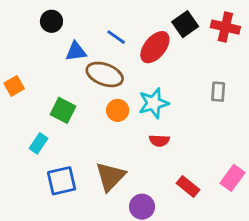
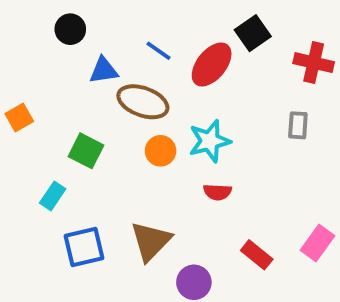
red cross: (225, 27) -> (314, 63), moved

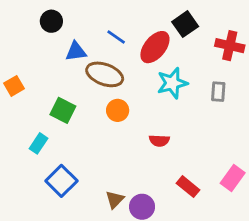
cyan star: (210, 141) -> (172, 83), moved
brown triangle: (151, 241) -> (115, 200), moved, size x0.6
blue square: (84, 247) -> (61, 181), turned -32

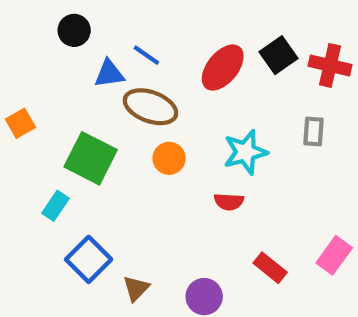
black square: (185, 24) -> (278, 55), moved
blue line: (116, 37) -> (146, 55), moved
cyan star: (172, 83) -> (245, 152), moved
green square: (63, 110) -> (91, 158), size x1.4
brown triangle: (115, 200) -> (136, 288), moved

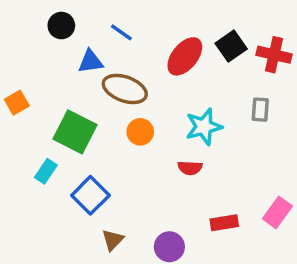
blue line: (146, 55) -> (121, 32), moved
blue square: (89, 259) -> (90, 195), moved
red rectangle: (270, 268) -> (224, 223), turned -48

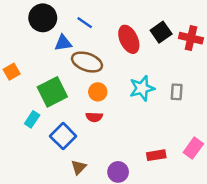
black circle: (61, 26) -> (43, 18), size x1.5
red ellipse: (185, 56) -> (129, 39), turned -64
gray rectangle: (260, 110) -> (177, 92), moved
green square: (75, 132) -> (52, 92), turned 36
red semicircle: (190, 168) -> (94, 117), moved

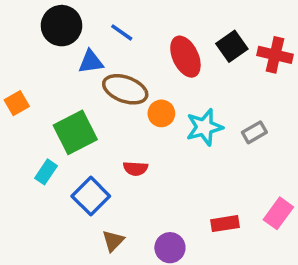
orange circle: (98, 92) -> (161, 113), moved
gray rectangle: (177, 92) -> (254, 132), turned 56

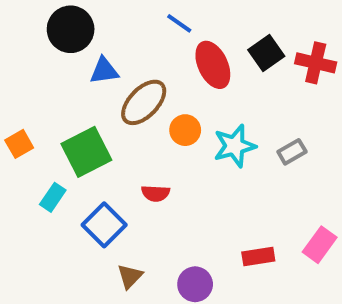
blue line: (122, 32) -> (179, 23), moved
brown ellipse: (125, 89) -> (144, 102), turned -66
orange square: (17, 103) -> (19, 144), moved

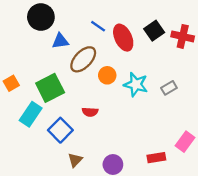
blue line: (179, 23) -> (98, 26), moved
cyan star: (235, 146) -> (136, 84), turned 30
cyan rectangle: (53, 197) -> (31, 114), size x1.5
red rectangle: (258, 257) -> (156, 158), moved

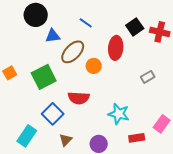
red ellipse: (123, 38) -> (116, 48), moved, turned 30
cyan star: (136, 84) -> (119, 114), moved
red semicircle: (90, 112) -> (79, 98), size x1.5
cyan rectangle: (31, 114) -> (27, 136), moved

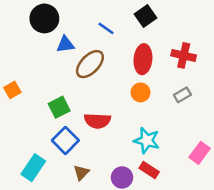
black square: (135, 27) -> (145, 16), moved
red cross: (160, 32) -> (184, 55), moved
orange circle: (94, 66) -> (140, 92), moved
green square: (44, 77) -> (59, 107), moved, size x0.7
red rectangle: (137, 138) -> (149, 170), moved, turned 42

